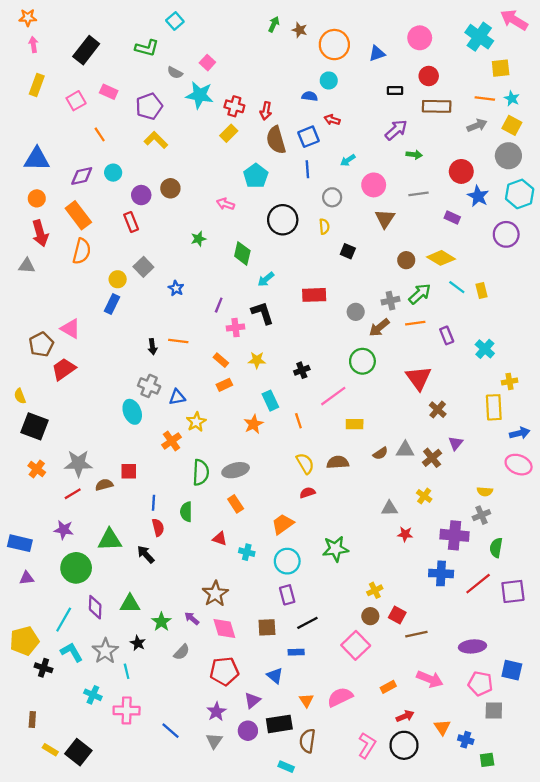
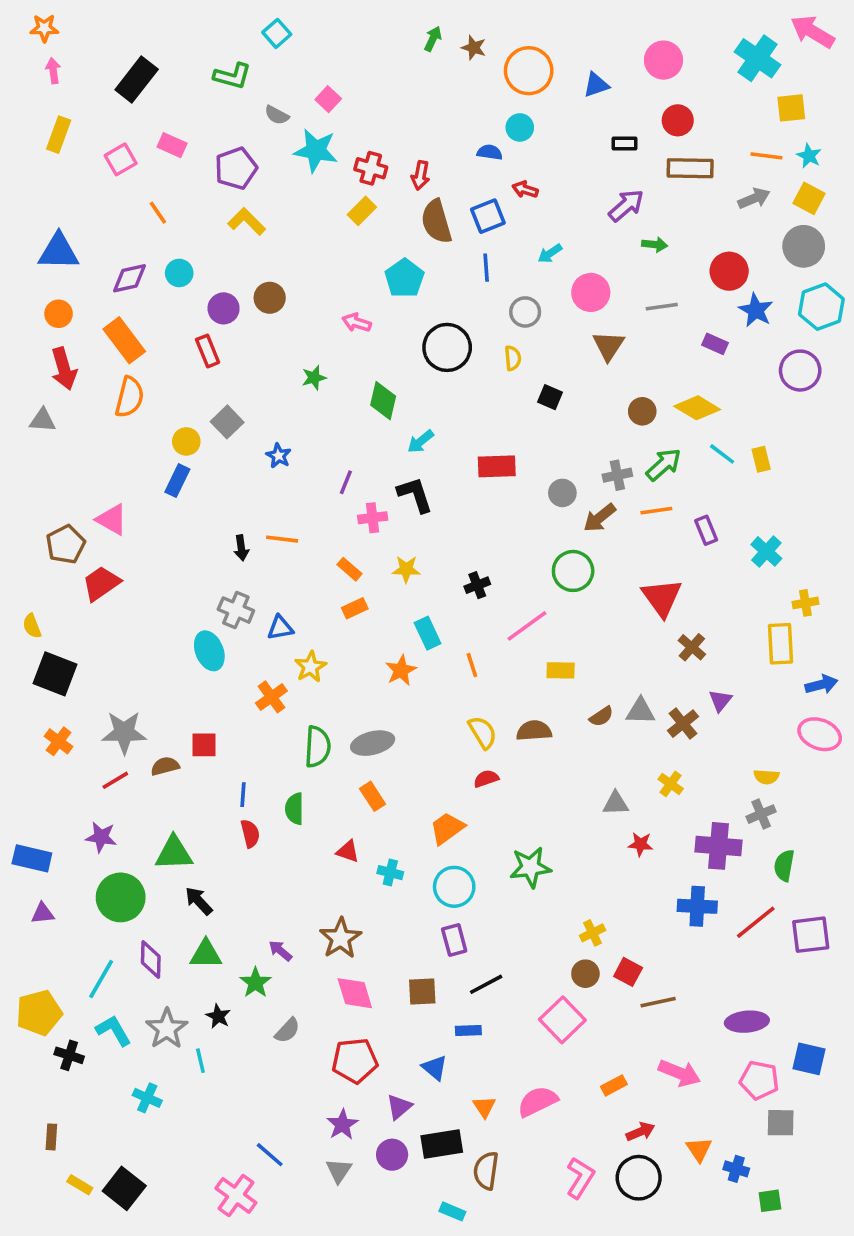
black arrow: (146, 554) -> (199, 901), moved
purple arrow: (192, 618) -> (280, 951), moved
pink cross: (127, 710) -> (236, 1195), moved, turned 35

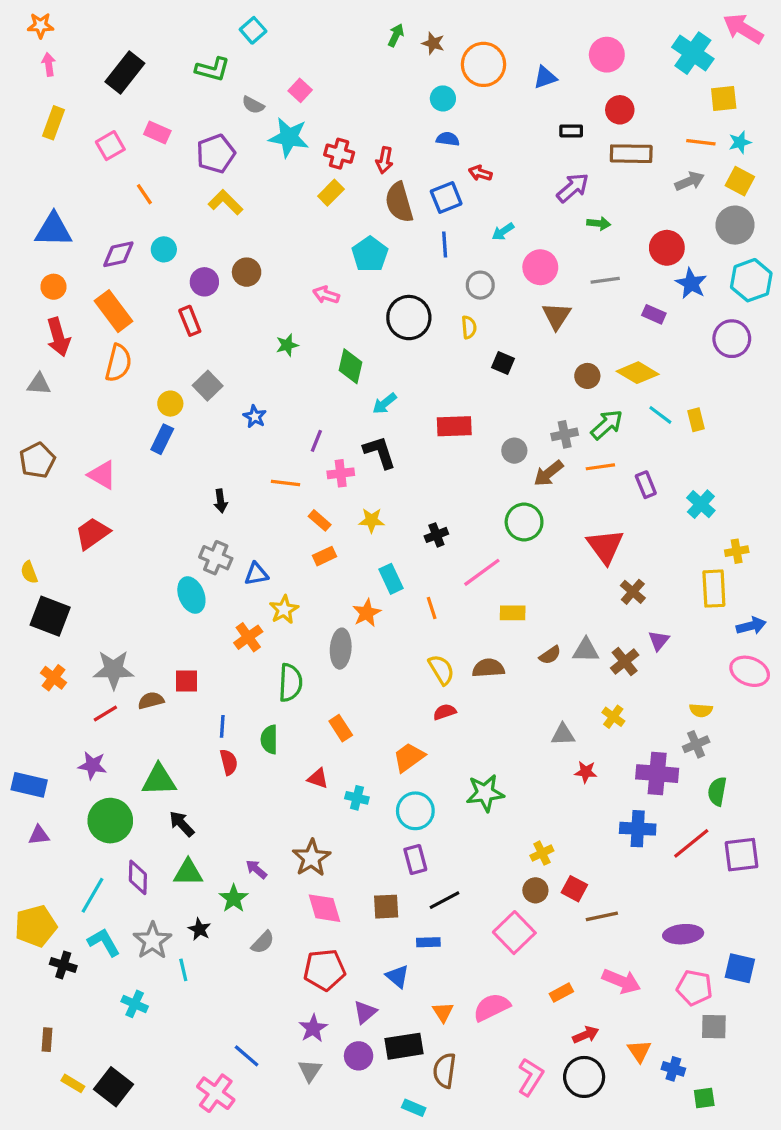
cyan circle: (520, 127) -> (443, 98), moved
cyan star: (809, 156) -> (740, 142), turned 30
orange line: (282, 539) -> (286, 483), moved
brown pentagon: (66, 544) -> (37, 460), moved
gray ellipse: (373, 743) -> (341, 649), moved, turned -72

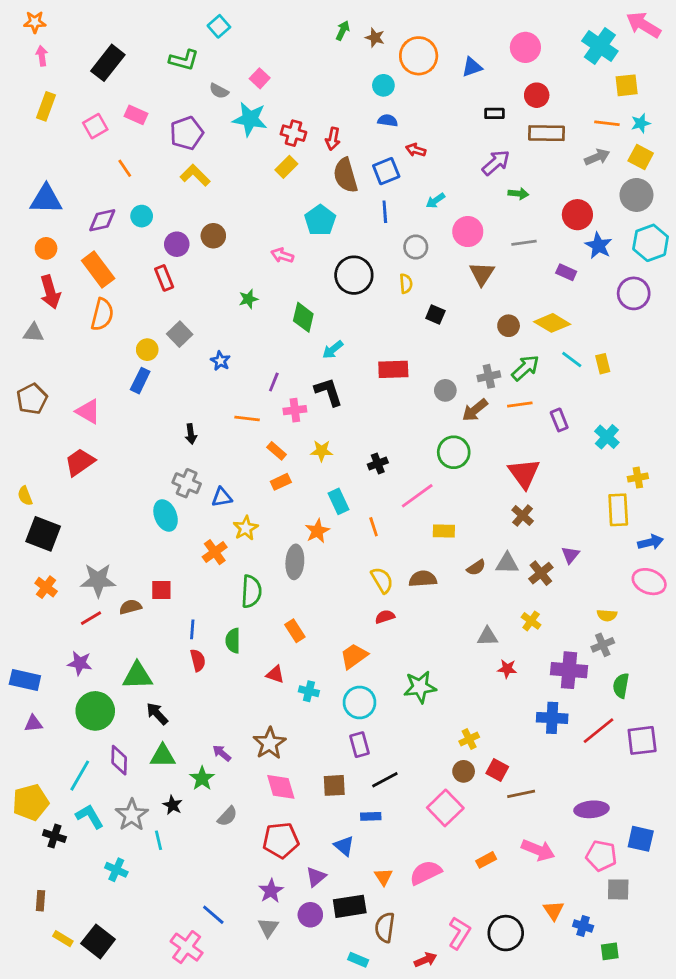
brown cross: (633, 592) -> (523, 516), moved
red arrow: (586, 1035) -> (426, 960), moved

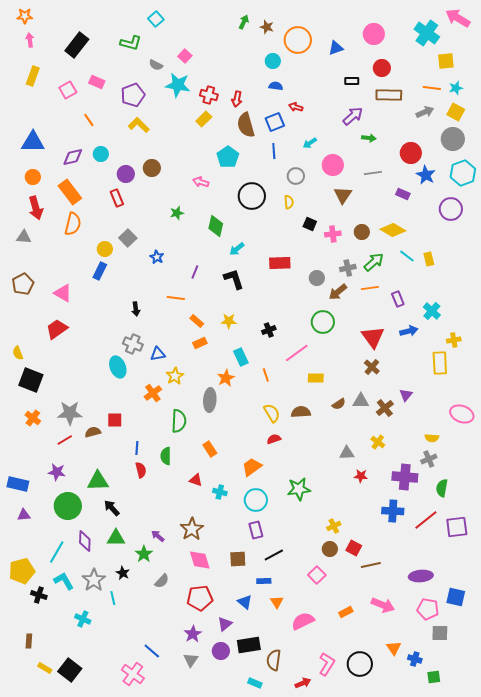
pink cross: (295, 410) -> (333, 234), moved
blue arrow: (651, 542) -> (409, 331), moved
pink square: (445, 808) -> (317, 575), size x0.7
orange triangle: (383, 877) -> (277, 602), moved

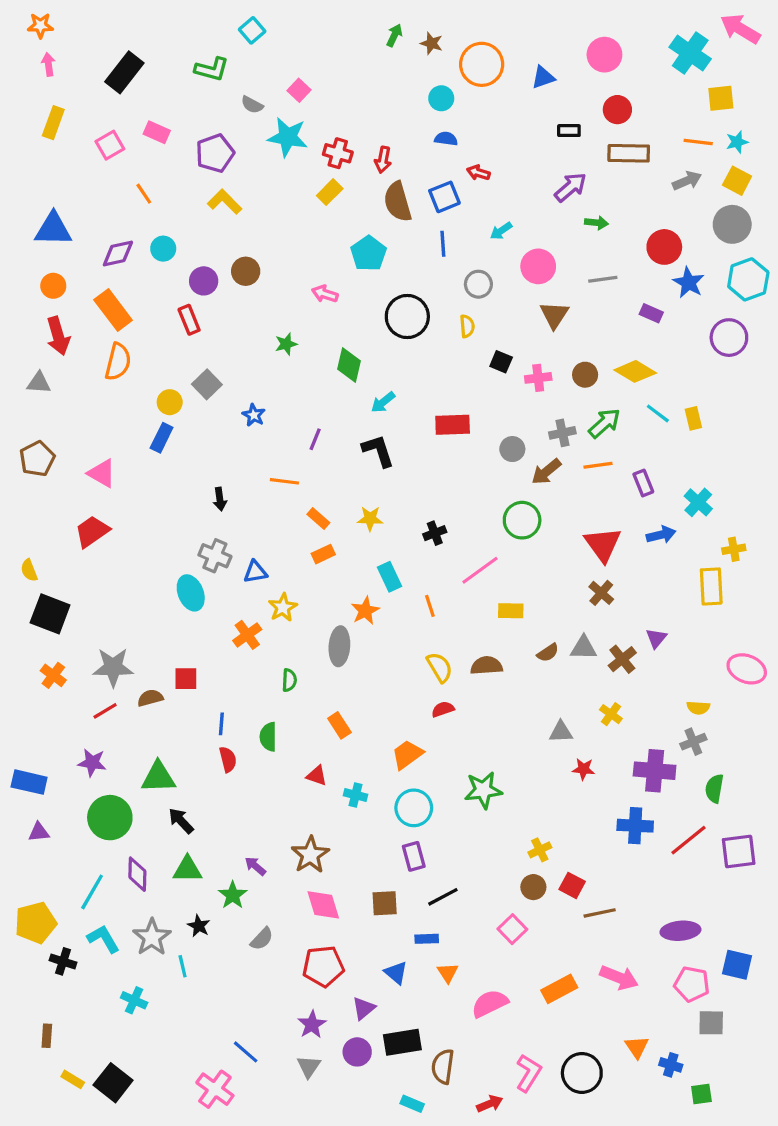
green semicircle: (179, 421) -> (289, 680), size x0.6
orange rectangle: (346, 612) -> (559, 989), size x1.5

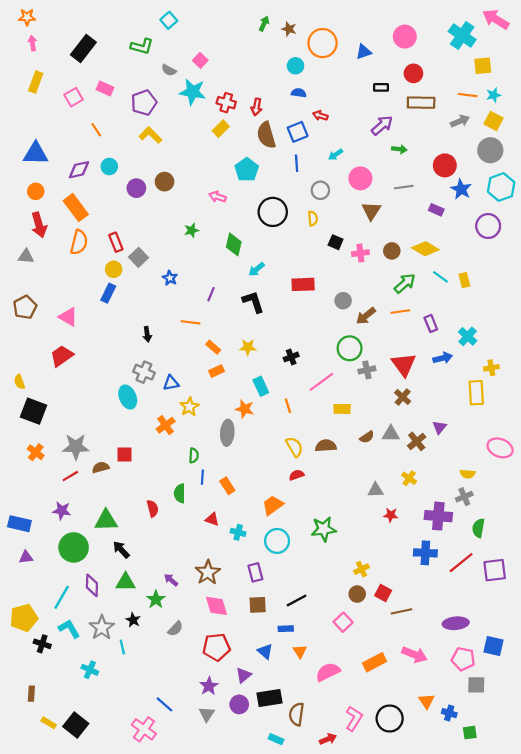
red rectangle: (189, 320) -> (116, 242), moved
gray cross: (562, 433) -> (367, 370), moved
orange star: (365, 611) -> (245, 409), turned -30
blue line: (221, 724) -> (202, 477), moved
purple rectangle: (414, 856) -> (255, 572), moved

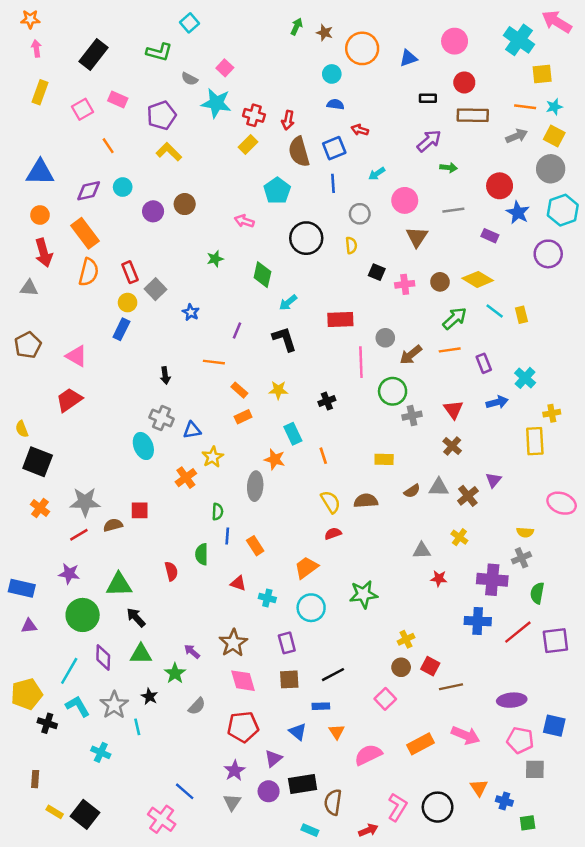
red triangle: (404, 365) -> (453, 410), size x0.7
pink line: (321, 382) -> (361, 362), moved, turned -56

